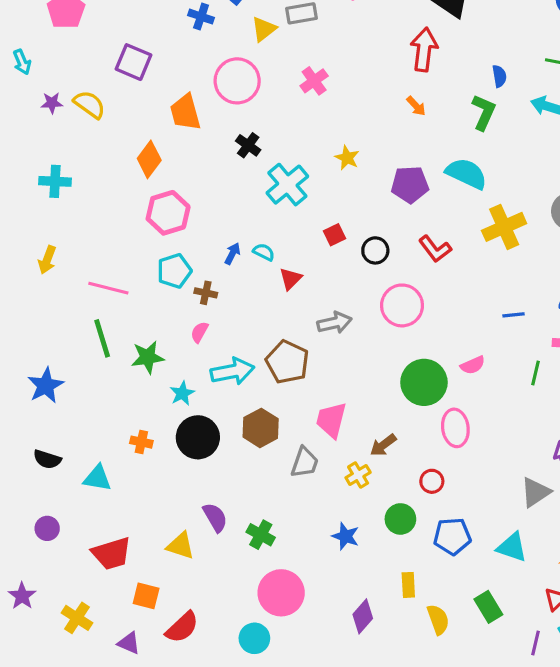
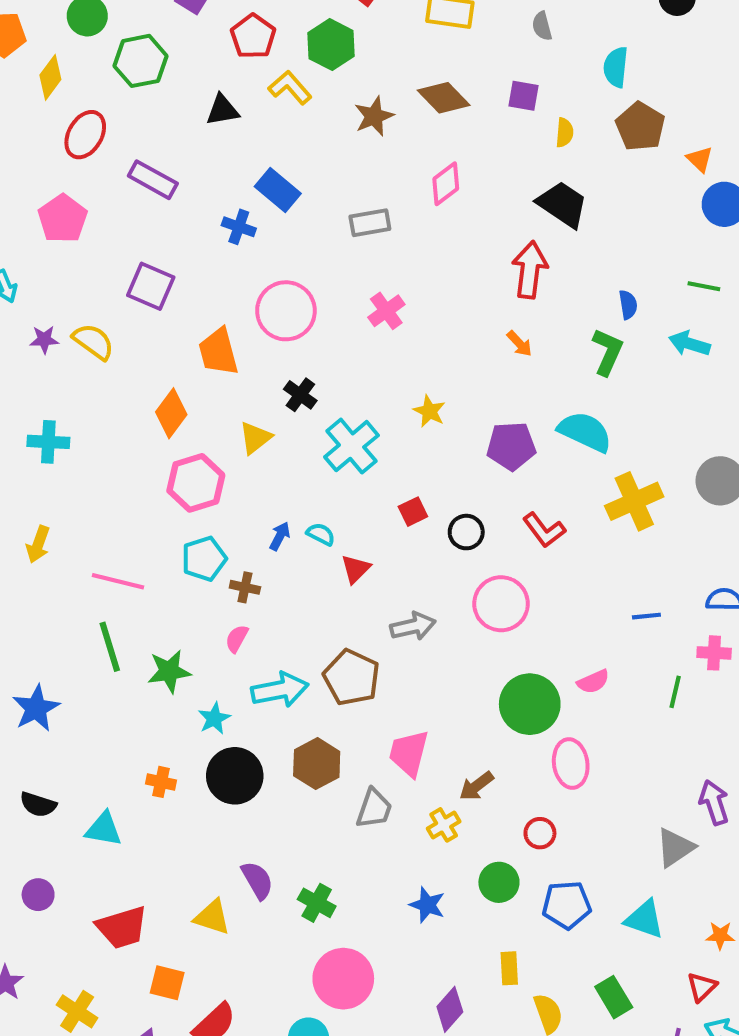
yellow triangle: (264, 29) -> (255, 438), moved

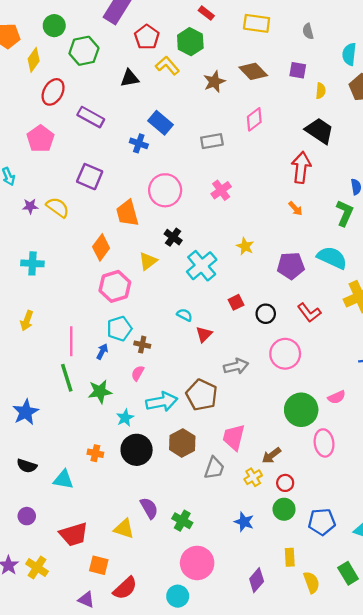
blue arrow: (280, 536) -> (102, 351), moved
pink line: (118, 581) -> (71, 341), turned 76
red circle: (540, 833) -> (285, 483), moved
yellow cross: (77, 1011) -> (37, 568), moved

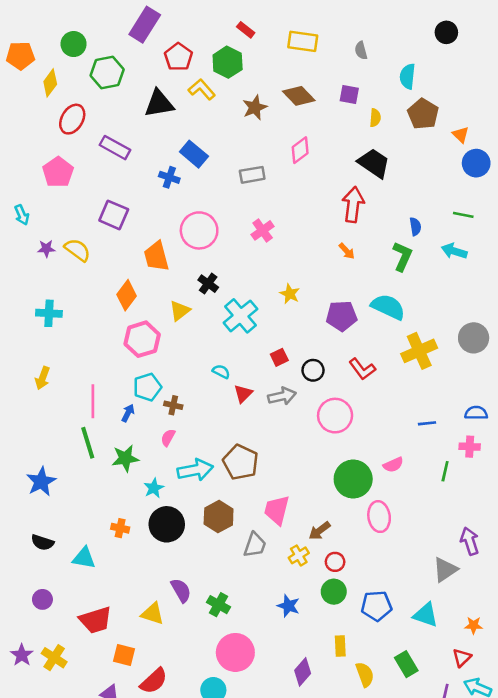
black triangle: (130, 78) -> (159, 104), size x1.4
gray arrow: (236, 366) -> (282, 396), moved

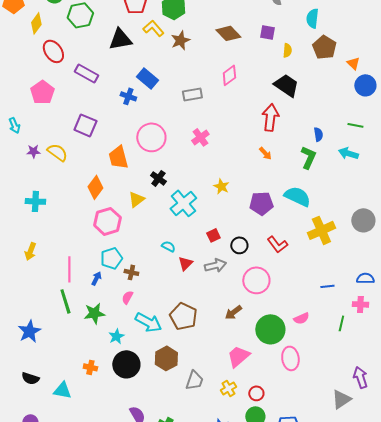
brown star: (255, 107) -> (180, 40), moved
red ellipse: (72, 119) -> (53, 51), turned -65
cyan arrow: (195, 470) -> (148, 322), turned 40
pink trapezoid: (277, 510) -> (238, 356), moved, turned 35
brown arrow: (320, 531) -> (233, 312), moved

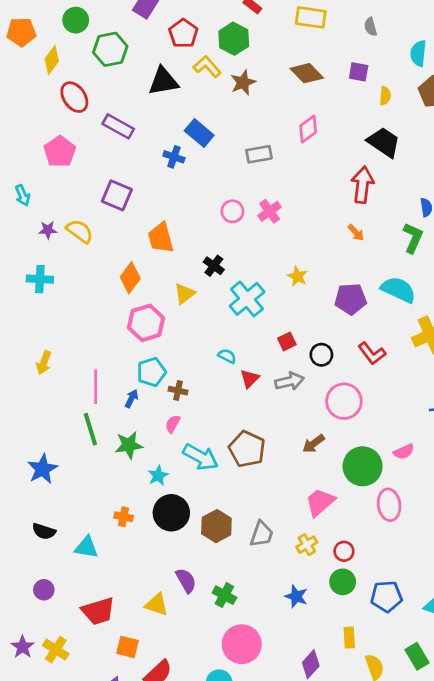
pink circle: (151, 137) -> (232, 211), moved, size x0.6
cyan cross: (35, 201) -> (40, 279), moved
brown hexagon: (166, 358) -> (216, 526), moved

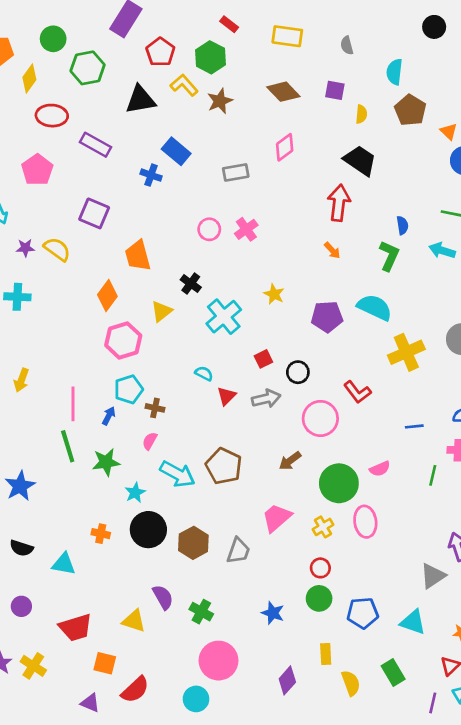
red ellipse: (74, 97) -> (52, 116), turned -52
red L-shape: (372, 353) -> (357, 392), moved
pink trapezoid: (320, 502) -> (277, 518), moved
yellow cross: (307, 545) -> (323, 527), moved

